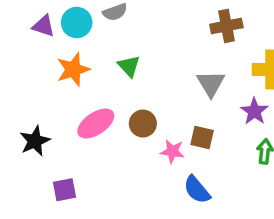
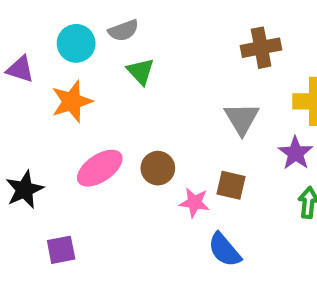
purple triangle: (44, 26) -> (20, 69), moved
green triangle: (129, 66) -> (141, 71), moved

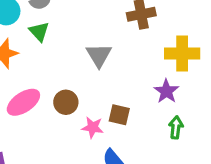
green triangle: (141, 71) -> (39, 32), moved
gray triangle: (242, 119) -> (99, 55), moved

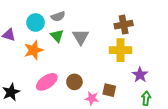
yellow cross: (182, 54) -> (121, 50), moved
gray triangle: (99, 55) -> (81, 37), moved

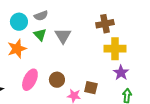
yellow cross: (121, 50) -> (115, 49), moved
pink ellipse: (47, 82) -> (30, 80), turned -30

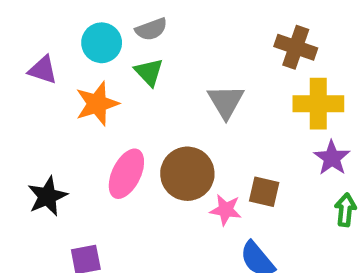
brown cross: (105, 24) -> (296, 47), turned 30
gray triangle: (63, 36) -> (226, 101), moved
brown circle: (57, 80) -> (187, 174), size x1.5

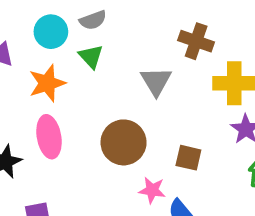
brown cross: (296, 47) -> (196, 41), moved
pink ellipse: (126, 174) -> (49, 137), moved, turned -36
pink star: (226, 210) -> (152, 190), moved

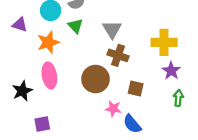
brown cross: (196, 41) -> (118, 55), moved
gray triangle: (156, 81) -> (112, 29), moved

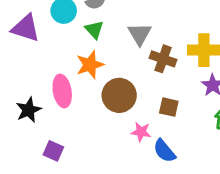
purple triangle: (20, 25) -> (26, 28), size x1.5
orange star: (48, 42) -> (90, 65), moved
brown cross: (118, 55) -> (163, 59), moved
purple square: (42, 124) -> (53, 151), turned 35

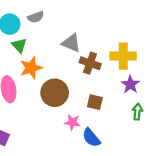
green triangle: (94, 30) -> (19, 45), moved
gray triangle: (140, 34) -> (71, 43), turned -36

